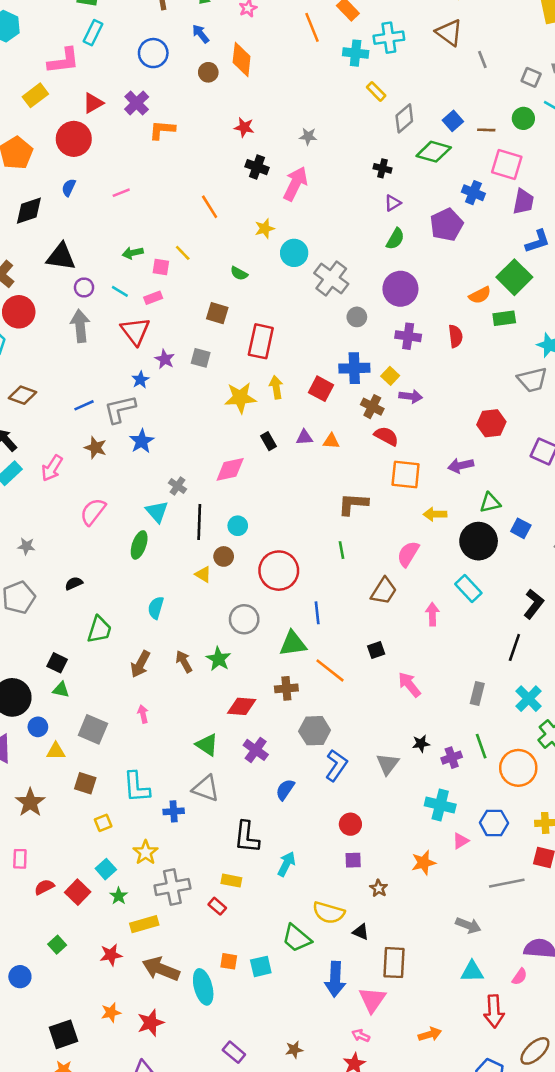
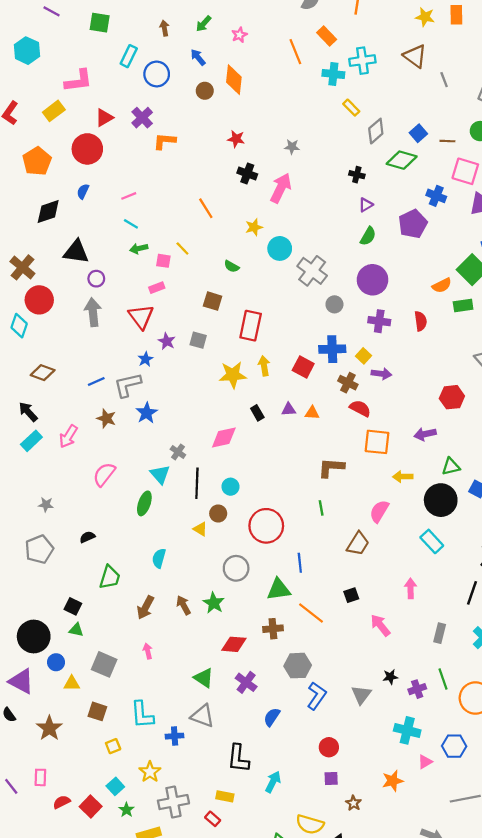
cyan rectangle: (93, 33) -> (129, 56), moved
cyan line: (120, 291) -> (131, 224), moved
pink arrow: (432, 614) -> (411, 588), moved

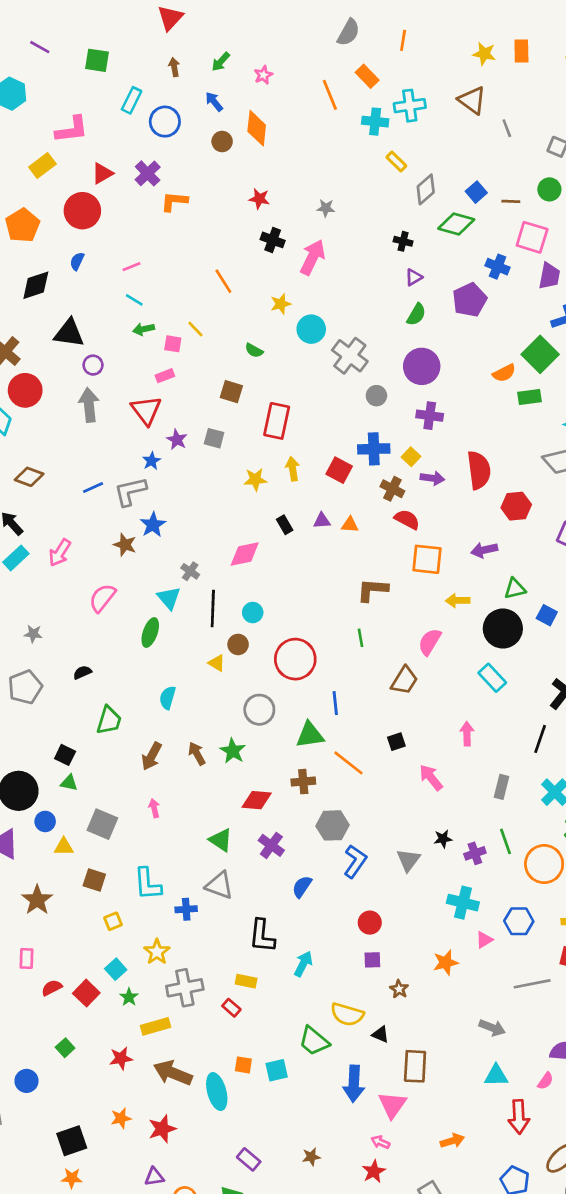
red semicircle: (421, 321) -> (479, 470), moved, size x1.6
yellow star: (233, 375) -> (255, 479), size x0.7
brown star: (106, 418) -> (125, 545), moved

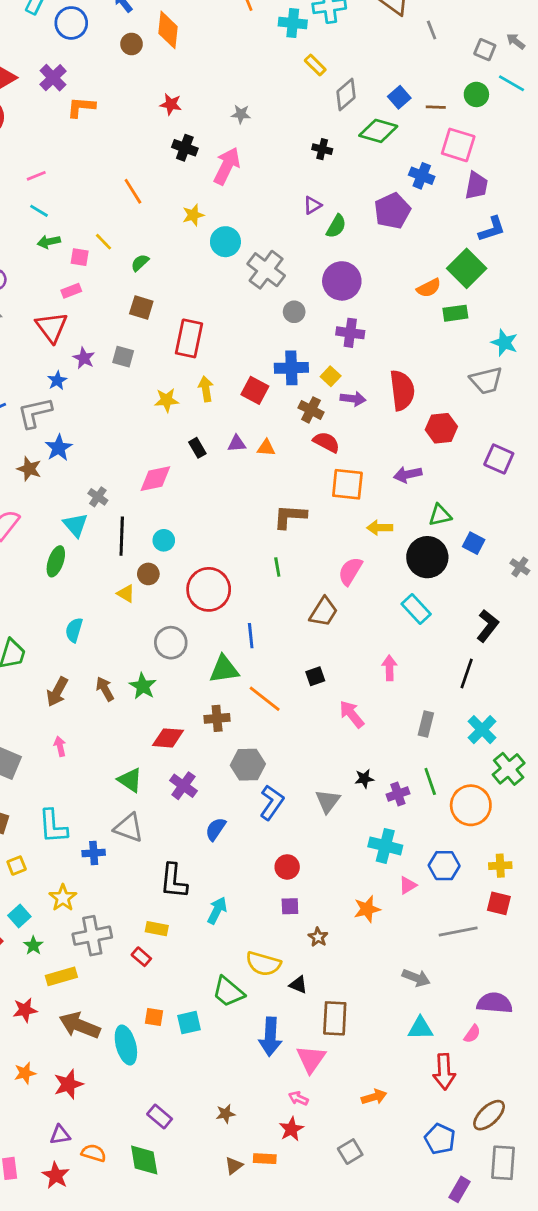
purple triangle: (414, 277) -> (312, 205), moved
green semicircle: (254, 350) -> (140, 263), moved, turned 108

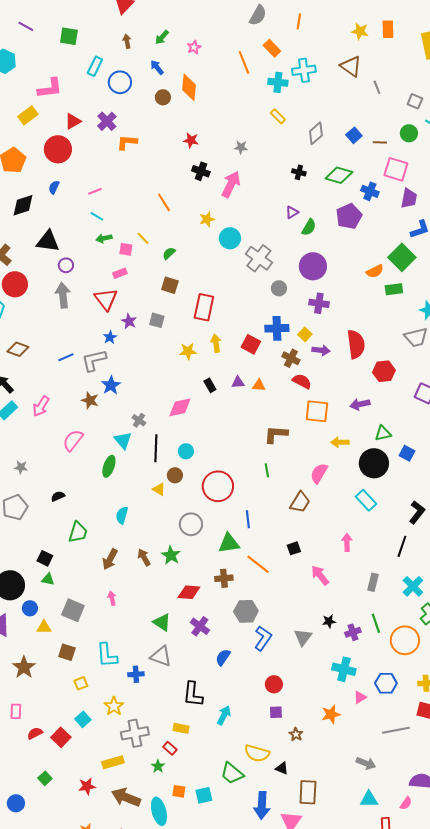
yellow rectangle: (315, 65) -> (278, 116), moved
green diamond: (378, 131) -> (339, 175), moved
green star: (33, 945) -> (158, 766), moved

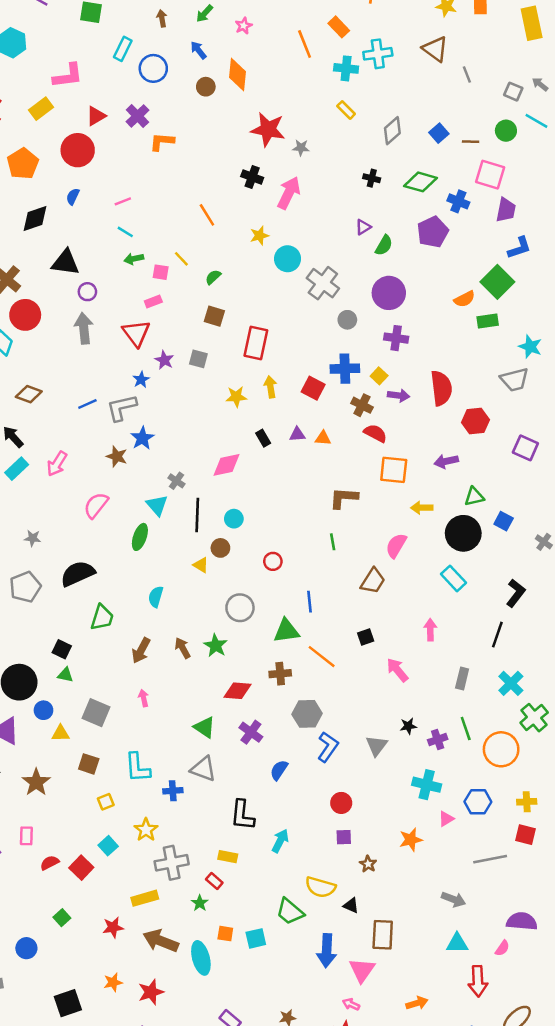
red star: (191, 140) -> (268, 129), moved, size x1.8
red circle: (218, 486) -> (273, 561), size x0.5
black semicircle: (58, 496) -> (78, 574), size x2.0

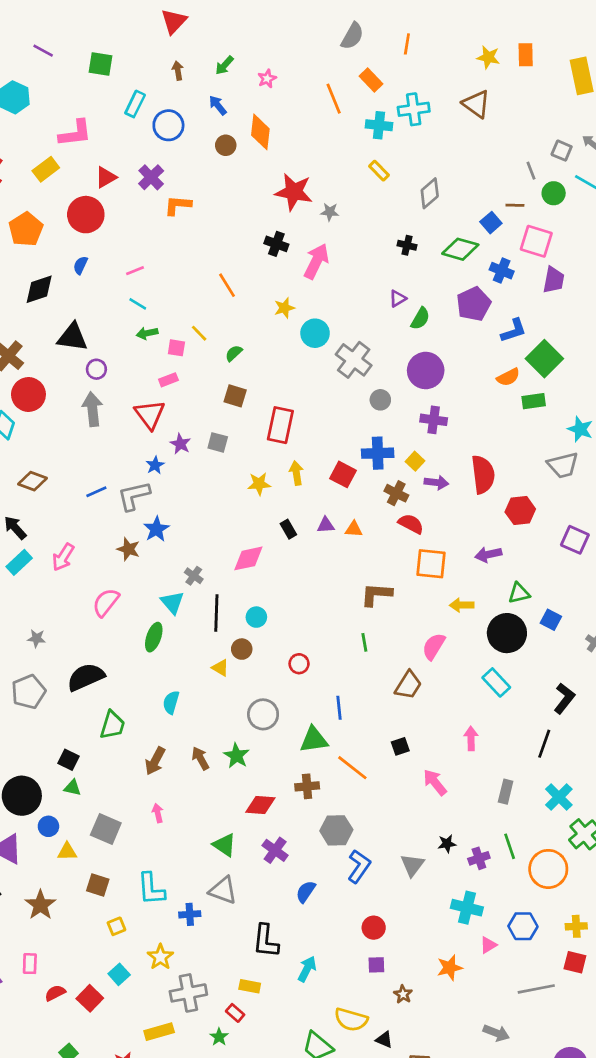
gray line: (467, 75) -> (531, 171), moved
blue square: (439, 133) -> (491, 223), moved
blue L-shape: (519, 248) -> (514, 331), moved

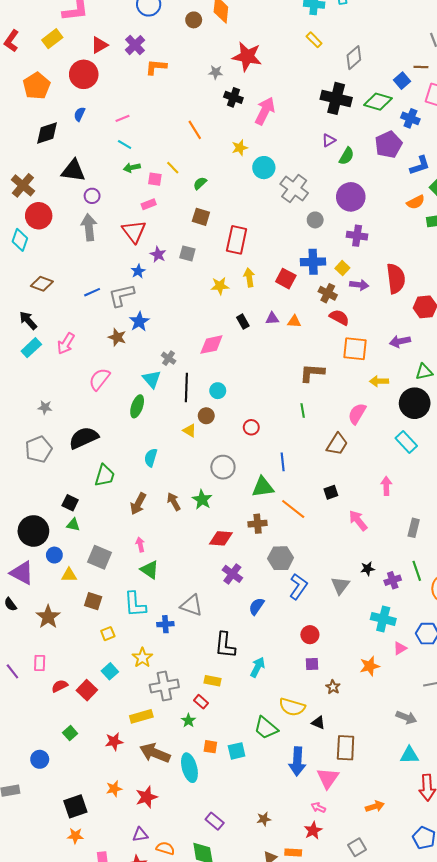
gray star: (330, 212) -> (216, 72), moved
black cross: (407, 245) -> (336, 98), size x2.0
green triangle: (224, 845) -> (150, 570), moved

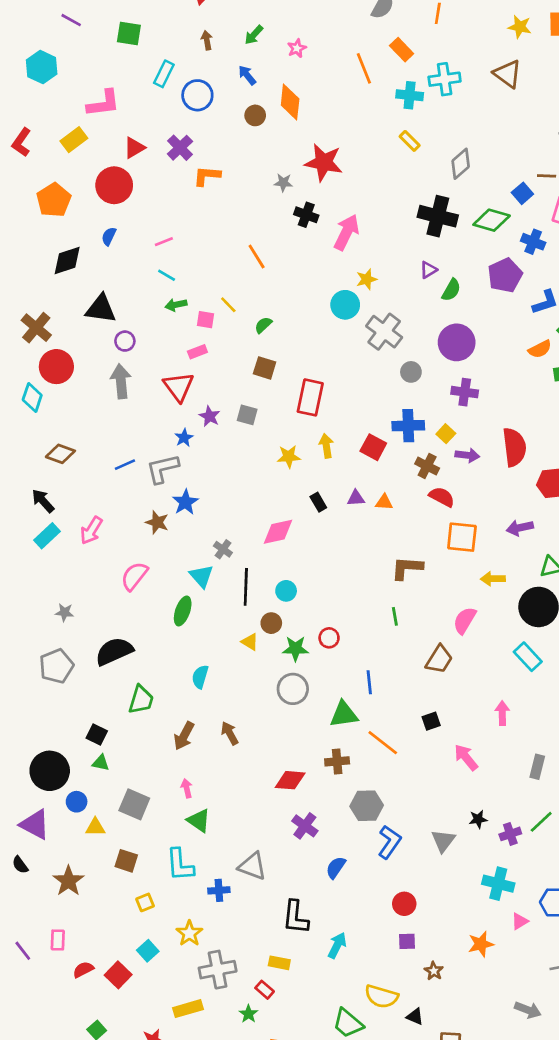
yellow star: (240, 148) -> (367, 279), moved
green star: (202, 500) -> (295, 649), moved, turned -30
green line: (417, 571) -> (541, 822), turned 66

